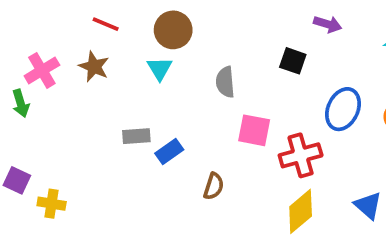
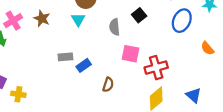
black square: (293, 61) -> (139, 15), moved, turned 32
blue ellipse: (343, 109) -> (182, 21), moved

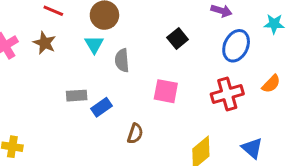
gray semicircle: (115, 27) -> (122, 60), moved
orange semicircle: (207, 48) -> (271, 84), turned -96
red cross: (156, 68) -> (227, 94), moved

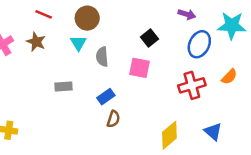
cyan star: (274, 24) -> (232, 26), size x1.6
pink square: (166, 91) -> (140, 68), moved
blue rectangle: (102, 107) -> (106, 97), moved

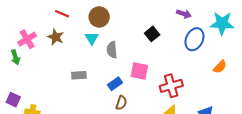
pink square: (140, 68) -> (139, 71), moved
red cross: (192, 85) -> (171, 86), moved

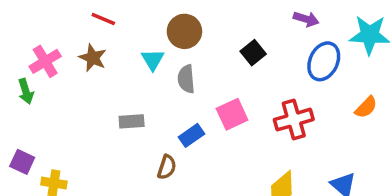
brown circle: (99, 17) -> (184, 31), moved
pink square: (139, 71) -> (232, 114), turned -36
red cross: (171, 86) -> (294, 120), moved
brown semicircle: (121, 103) -> (167, 167), moved

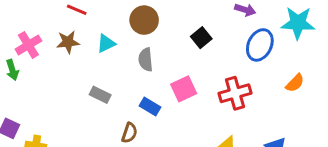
brown star: (93, 58) -> (68, 42), turned -30
cyan triangle: (153, 60) -> (106, 43), moved, turned 36
gray rectangle: (132, 121) -> (100, 95), turned 30
blue rectangle: (191, 135) -> (150, 106), turned 66

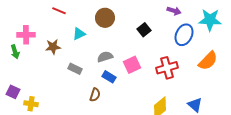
brown star: (68, 42) -> (53, 47), moved
pink cross: (28, 45) -> (26, 35), turned 30
gray semicircle: (146, 60) -> (105, 57), moved, turned 77
orange semicircle: (295, 83) -> (208, 61), size x1.5

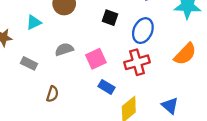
black square: (144, 30) -> (110, 18), turned -32
blue ellipse: (184, 35) -> (143, 31), moved
blue rectangle: (109, 77) -> (106, 87), moved

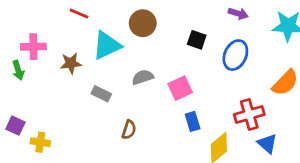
cyan triangle: (34, 22) -> (107, 45), size x1.6
red cross: (137, 62) -> (249, 115), moved
blue rectangle: (106, 87) -> (193, 121), turned 42

